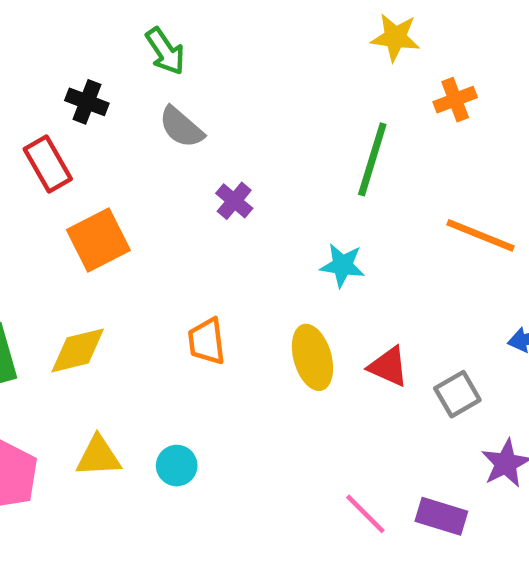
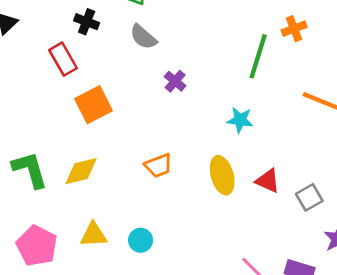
orange cross: (455, 100) -> (294, 29), moved
orange trapezoid: (207, 341) -> (159, 166), turned -104

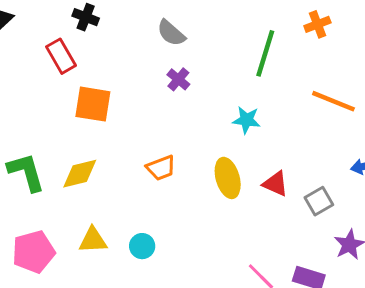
orange cross: (294, 29) -> (317, 24), moved
gray semicircle: (143, 37) -> (171, 33), moved
orange square: (94, 105) -> (93, 104), turned 36
pink pentagon: (37, 246) -> (33, 252), turned 30

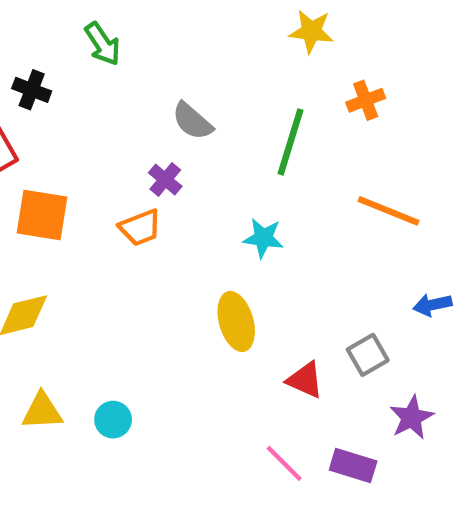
gray semicircle: (171, 33) -> (192, 121), moved
orange trapezoid: (161, 168) -> (140, 228), moved
red triangle: (275, 184) -> (305, 380), moved

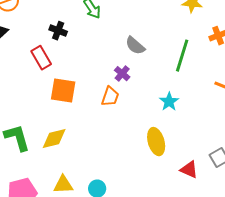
orange trapezoid: (140, 228) -> (110, 97), turned -50
cyan star: (263, 238) -> (169, 102), turned 30

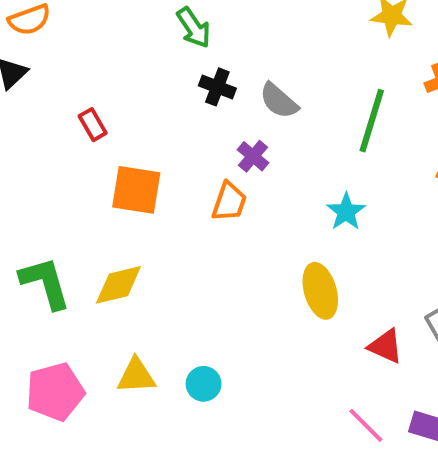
black cross: (58, 31) -> (217, 87), moved
red rectangle: (41, 58) -> (93, 125), size x0.7

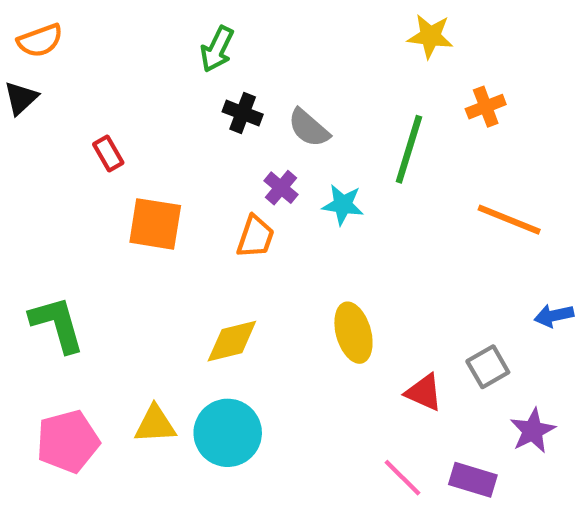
green arrow: (194, 28) -> (217, 49), turned 60
cyan star: (346, 212) -> (343, 205), moved, turned -30
yellow diamond: (118, 285) -> (232, 341), moved
cyan circle: (204, 384) -> (228, 433), size x1.8

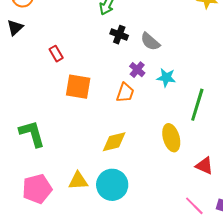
green line: (409, 149) -> (197, 105), moved

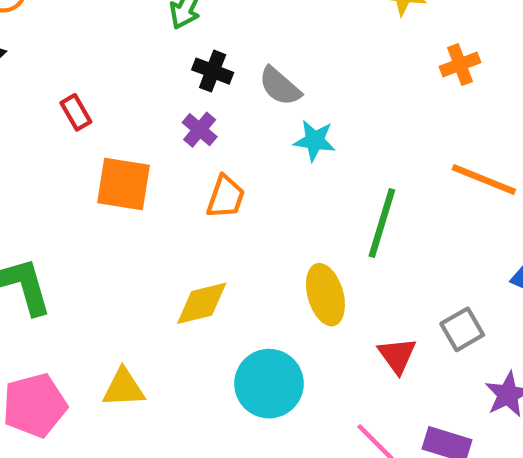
purple cross: (137, 70) -> (200, 130), moved
cyan star: (166, 78) -> (315, 141), moved
red triangle: (204, 166) -> (397, 355), turned 30
cyan circle: (112, 185) -> (269, 384), moved

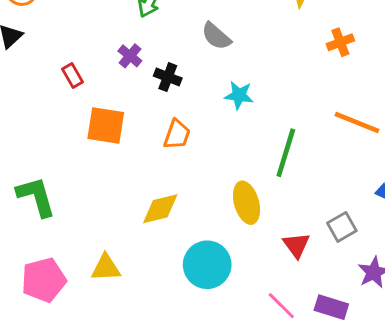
black cross: (213, 71) -> (168, 77), moved
gray semicircle: (280, 86) -> (216, 36), moved
purple cross: (200, 130) -> (130, 56), moved

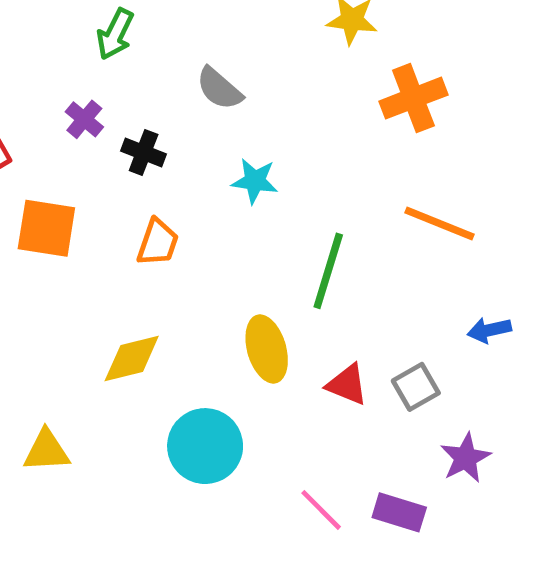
orange cross: (340, 42) -> (413, 98), size x1.5
red triangle: (296, 245) -> (347, 385), moved, turned -32

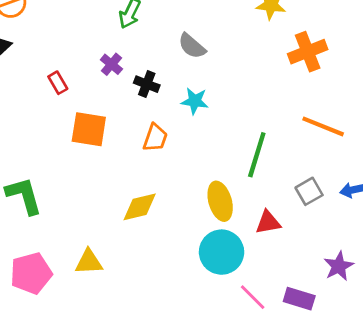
cyan star: (255, 181) -> (195, 101), moved
red triangle: (347, 385) -> (268, 222), turned -32
gray square: (416, 387) -> (309, 191), moved
cyan circle: (205, 446) -> (222, 252), moved

